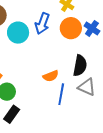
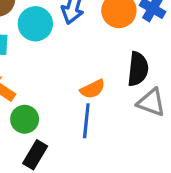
blue line: (61, 94) -> (86, 121), moved

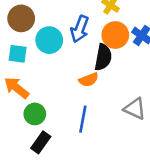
black semicircle: (138, 69) -> (103, 57), moved
orange semicircle: (93, 89) -> (89, 80), moved

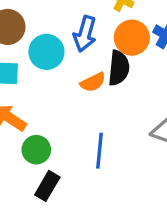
orange semicircle: (89, 80) -> (93, 82), moved

